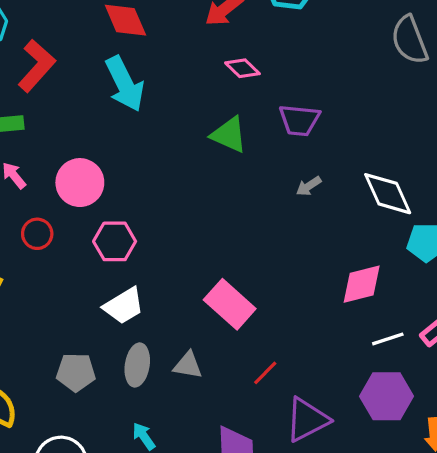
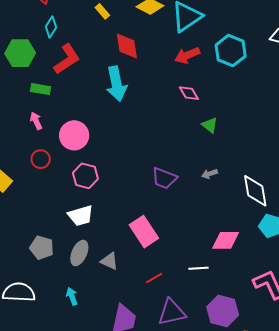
purple trapezoid: (299, 120) -> (164, 178), moved
green triangle: (229, 135) -> (210, 125), moved, size x0.7
white line: (388, 339) -> (198, 268), moved

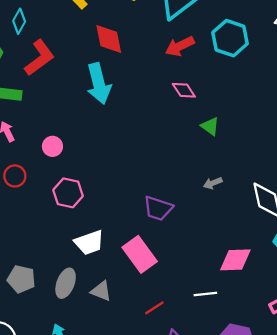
pink circle: (74, 135) -> (52, 146), size x0.6
purple trapezoid: (164, 178) -> (158, 208), moved
white trapezoid: (81, 216) -> (89, 242), moved

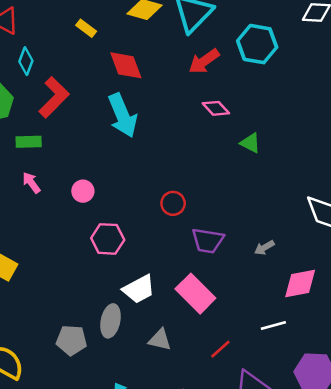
red circle: (15, 176) -> (173, 203), moved
gray arrow: (213, 183) -> (264, 248), moved
gray ellipse: (66, 283) -> (110, 321), moved

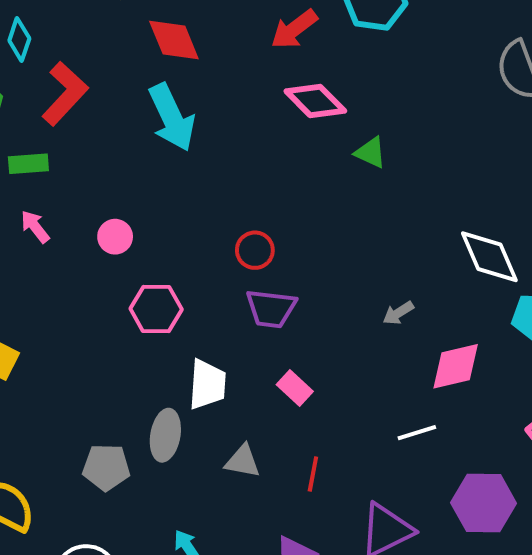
pink diamond: (216, 108) -> (315, 101), size x1.4
purple trapezoid: (208, 241) -> (271, 308), moved
white trapezoid: (139, 289) -> (207, 385), turned -56
pink rectangle: (195, 294) -> (295, 388), size x0.6
red line: (220, 349) -> (313, 474), moved, turned -35

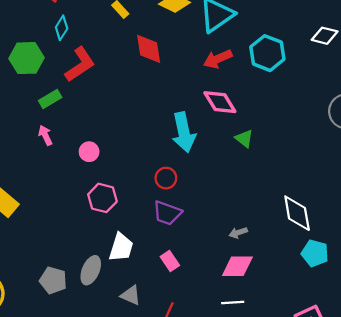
cyan arrow: (172, 118) -> (184, 132), moved
green rectangle: (28, 164) -> (50, 99), turned -40
pink diamond: (456, 366) -> (237, 266), moved

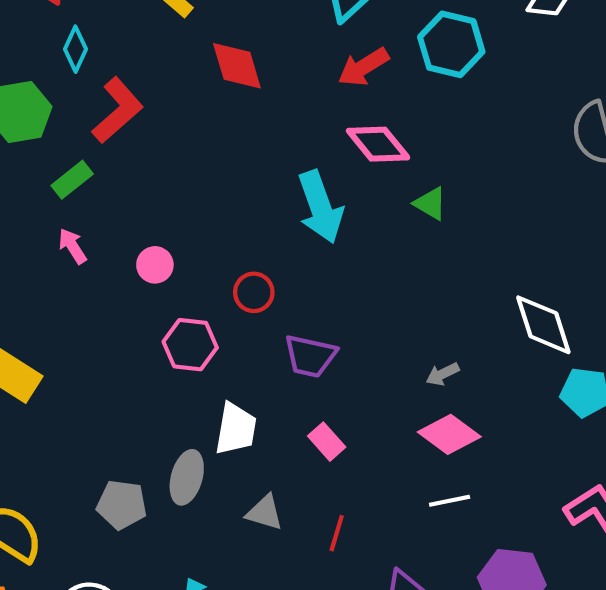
red circle: (166, 178) -> (254, 292), moved
pink diamond: (237, 266) -> (449, 434), turned 44

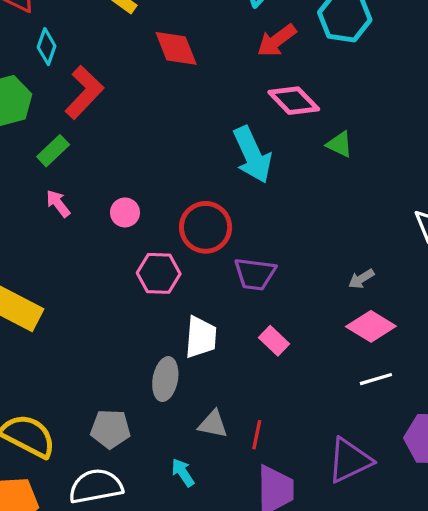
red circle: (254, 292) -> (206, 227), size x1.6
gray pentagon: (122, 505) -> (110, 429), moved
gray triangle: (265, 513) -> (213, 424), moved
red line: (337, 533) -> (257, 435), moved

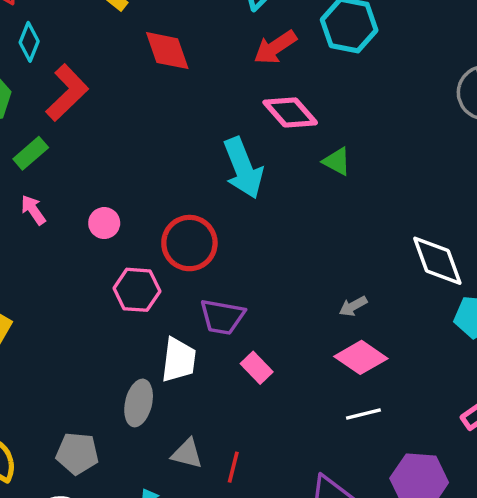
purple trapezoid: (255, 274) -> (222, 317), moved

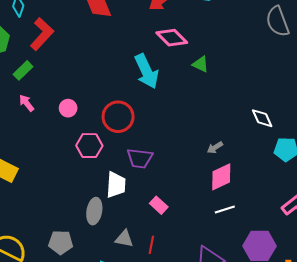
white diamond: (437, 261) -> (262, 118), size x0.7
pink diamond: (361, 357) -> (221, 177), turned -56
pink rectangle: (257, 368) -> (159, 205), moved

